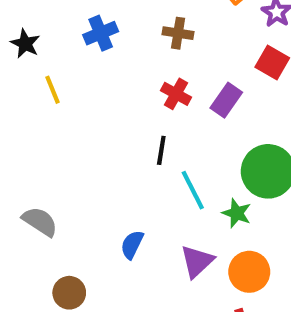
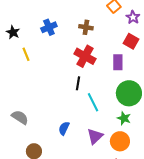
red cross: (176, 94) -> (85, 56), size x1.5
purple rectangle: (226, 100) -> (118, 62), moved, turned -35
green star: (237, 213) -> (124, 118), moved

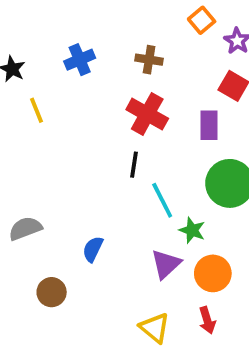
gray semicircle: (20, 117) -> (25, 228), turned -54
green star: (124, 118) -> (192, 230), moved
blue semicircle: (64, 128) -> (93, 249), moved

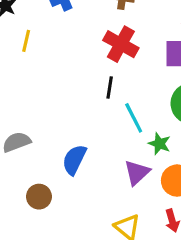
yellow line: (37, 110) -> (26, 41), turned 35
blue semicircle: (93, 249) -> (74, 160), size x1.4

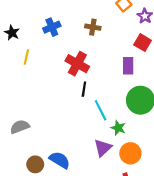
red cross: (121, 44) -> (77, 64), moved
blue semicircle: (74, 160) -> (60, 160), moved, turned 95

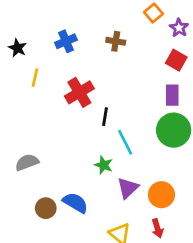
red cross: (77, 64) -> (79, 92), moved, turned 30
purple rectangle: (128, 66) -> (172, 95), moved
green star: (118, 128) -> (104, 165), moved

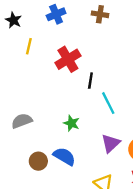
green star: (104, 165) -> (71, 123), moved

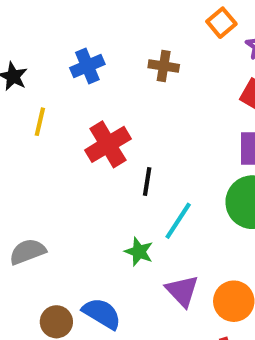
cyan line: (108, 103) -> (178, 221), turned 60
green star: (71, 123) -> (139, 252), moved
purple triangle: (111, 143) -> (182, 291), turned -30

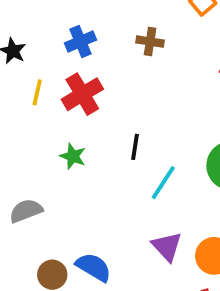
red cross: (108, 144) -> (82, 94), moved
green star: (139, 252) -> (73, 156), moved

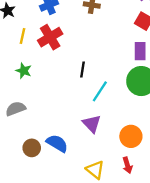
green star: (73, 156) -> (24, 71), moved
purple triangle: (167, 246) -> (92, 124), moved

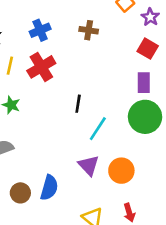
orange circle: (131, 136) -> (121, 171), moved
blue semicircle: (57, 143) -> (49, 188), turned 75

